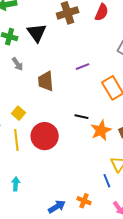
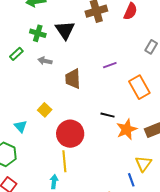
gray arrow: (17, 64) -> (45, 61), turned 136
yellow line: (16, 140) -> (64, 161), moved
cyan arrow: (16, 184) -> (54, 182), moved

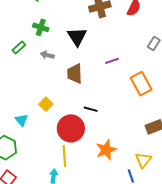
black triangle: (65, 30) -> (77, 37), moved
black line: (107, 115) -> (91, 109), moved
orange star: (127, 129) -> (106, 150), moved

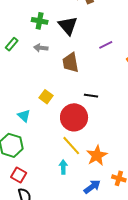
green cross: (41, 27) -> (40, 21), moved
orange star: (106, 150) -> (97, 155), moved
yellow line: (64, 156) -> (71, 146), turned -30

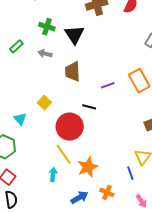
purple line: (106, 45) -> (108, 85), moved

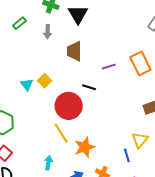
gray arrow: (45, 54) -> (48, 32), turned -104
cyan triangle: (20, 119) -> (27, 85), moved
cyan arrow: (53, 174) -> (48, 163), moved

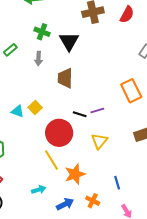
purple line: (109, 67) -> (97, 111), moved
cyan triangle: (27, 85) -> (18, 111), turned -32
yellow triangle: (140, 140) -> (99, 141), moved
cyan arrow: (48, 163) -> (39, 190), turned 64

